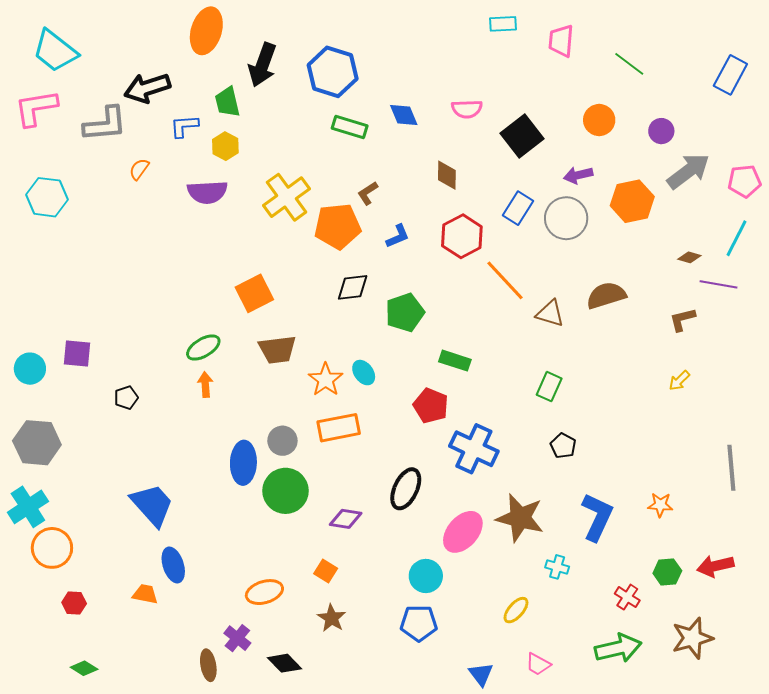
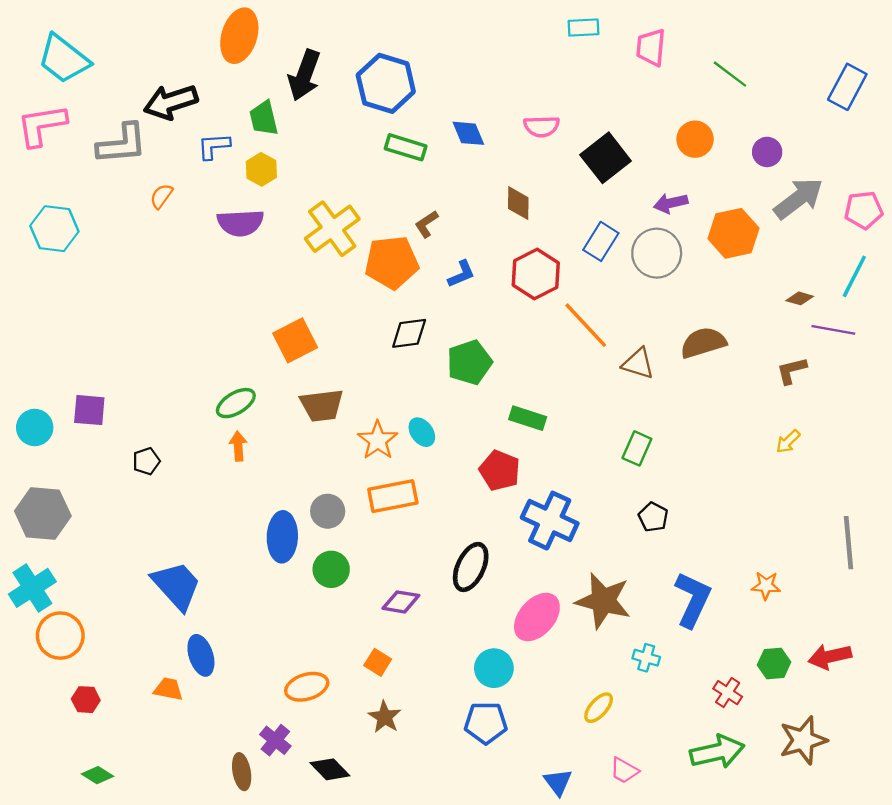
green circle: (285, 491) -> (331, 569), size x0.7

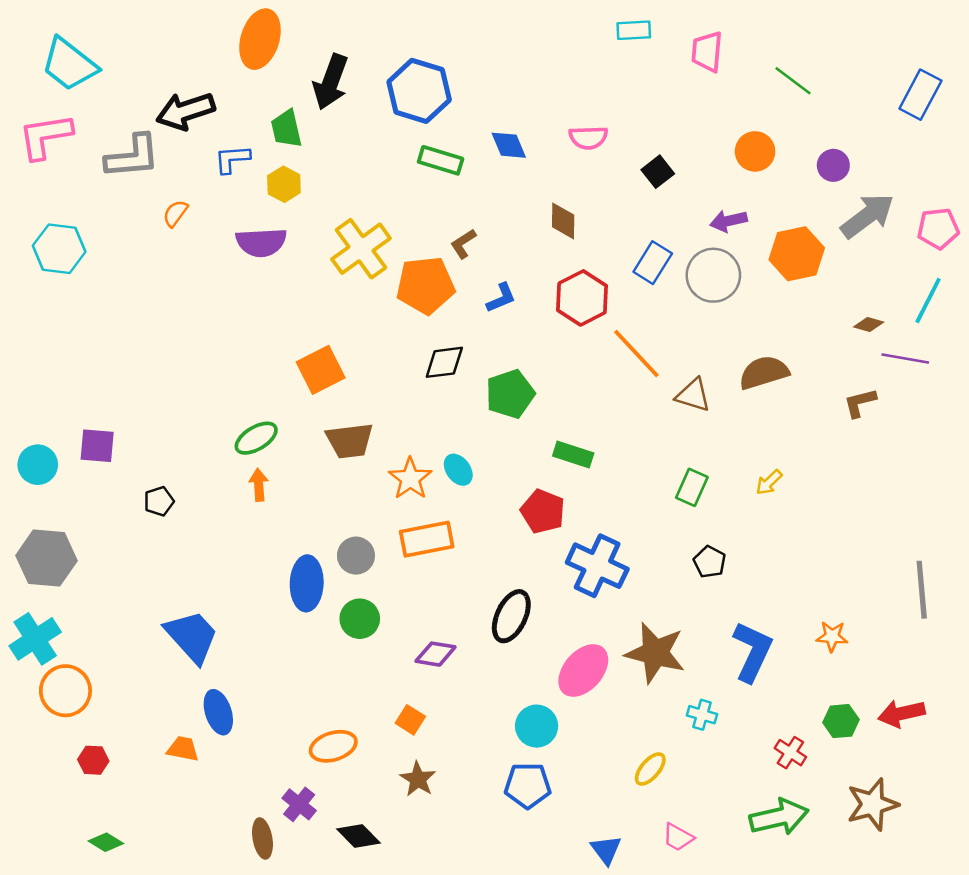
black square: (606, 158) -> (658, 172), size x0.6
yellow arrow: (788, 441) -> (769, 482), moved

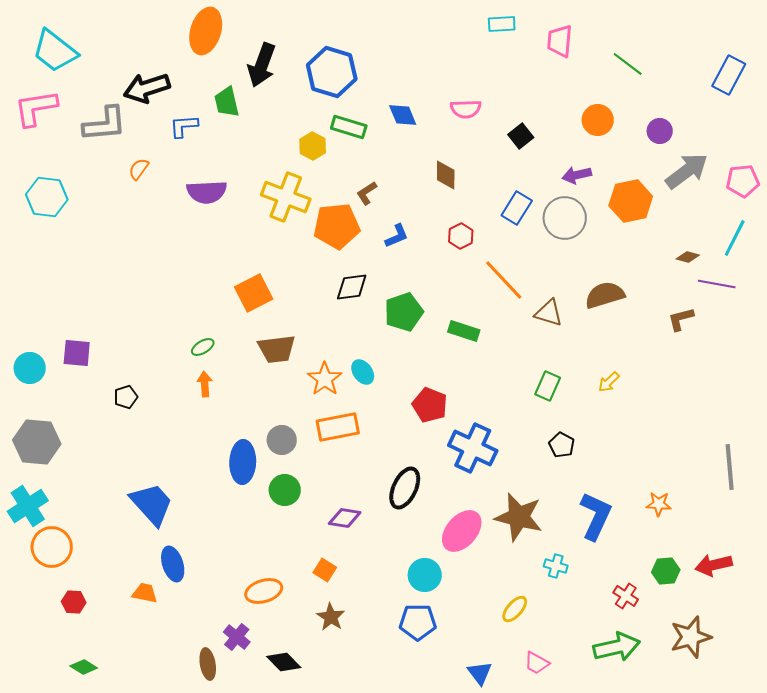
yellow hexagon: (284, 184) -> (313, 146), moved
yellow cross: (361, 249) -> (286, 197), turned -33
red hexagon: (582, 298) -> (461, 236), size x0.6
green ellipse: (256, 438) -> (203, 347), size x0.7
green rectangle: (573, 455) -> (464, 331), moved

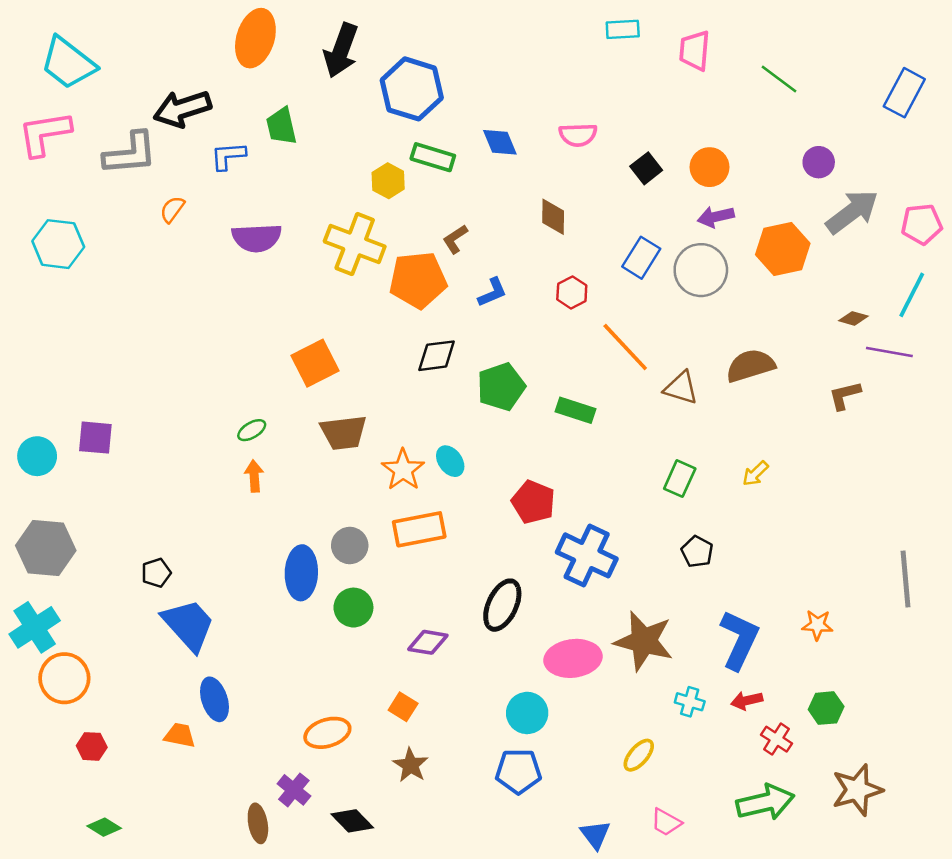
black arrow: (262, 65) -> (341, 50), moved
orange circle: (598, 120) -> (709, 167), moved
black pentagon: (126, 397) -> (156, 573), moved
pink ellipse: (462, 531) -> (573, 658), turned 42
red arrow: (714, 565) -> (747, 701), moved, size x0.7

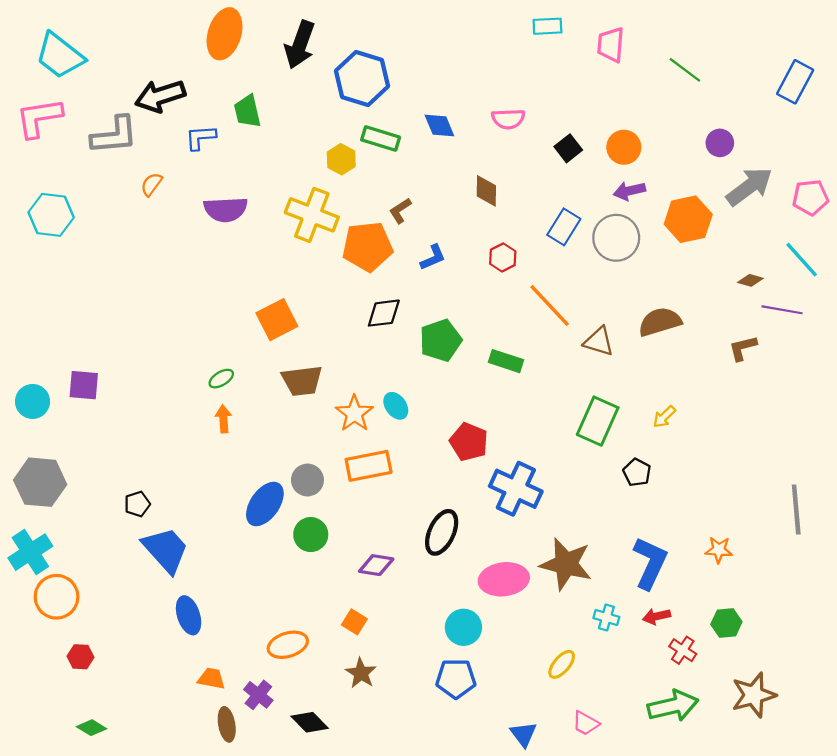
cyan line: (912, 295) -> (802, 260), turned -69
green rectangle: (680, 479) -> (598, 421), size x1.5
black pentagon: (697, 552) -> (637, 472), moved
blue ellipse: (301, 573) -> (265, 504), turned 33
orange trapezoid: (180, 735) -> (211, 679), moved

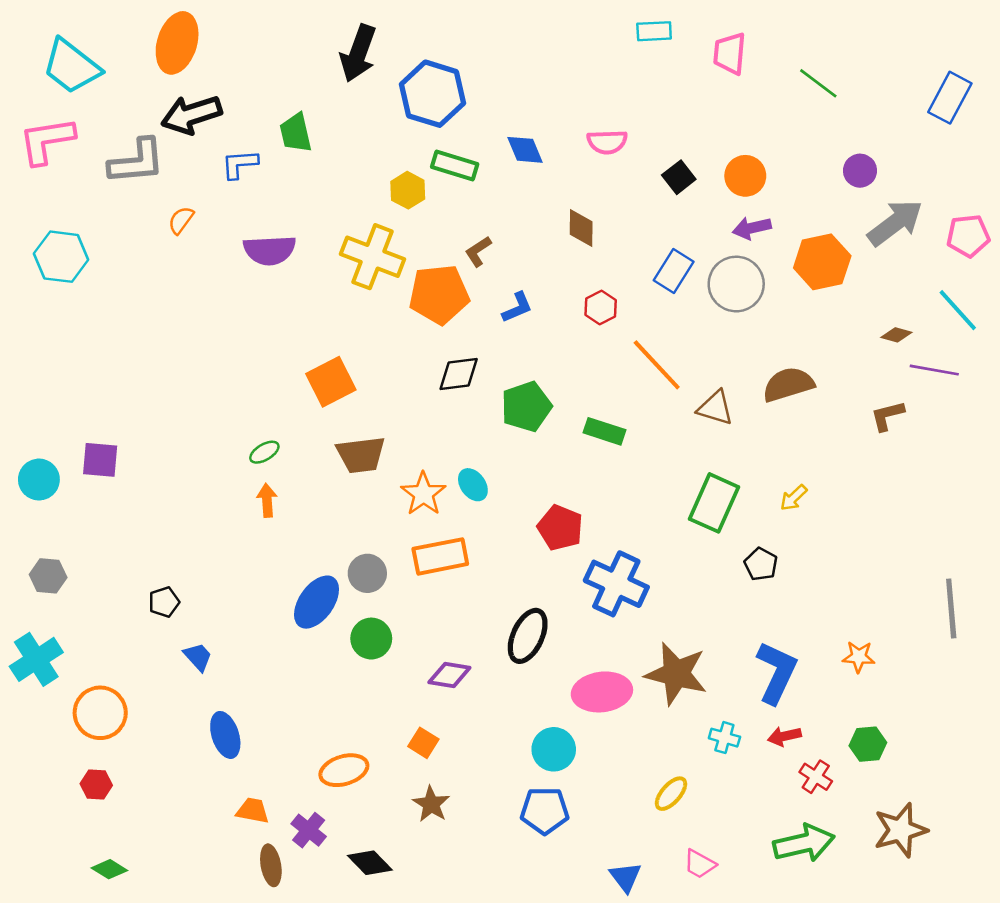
orange ellipse: (225, 34) -> (177, 43), moved
gray hexagon: (40, 482) -> (48, 576), size x0.6
blue trapezoid: (166, 550) -> (198, 657), size x0.5
orange circle: (57, 597) -> (100, 713), moved

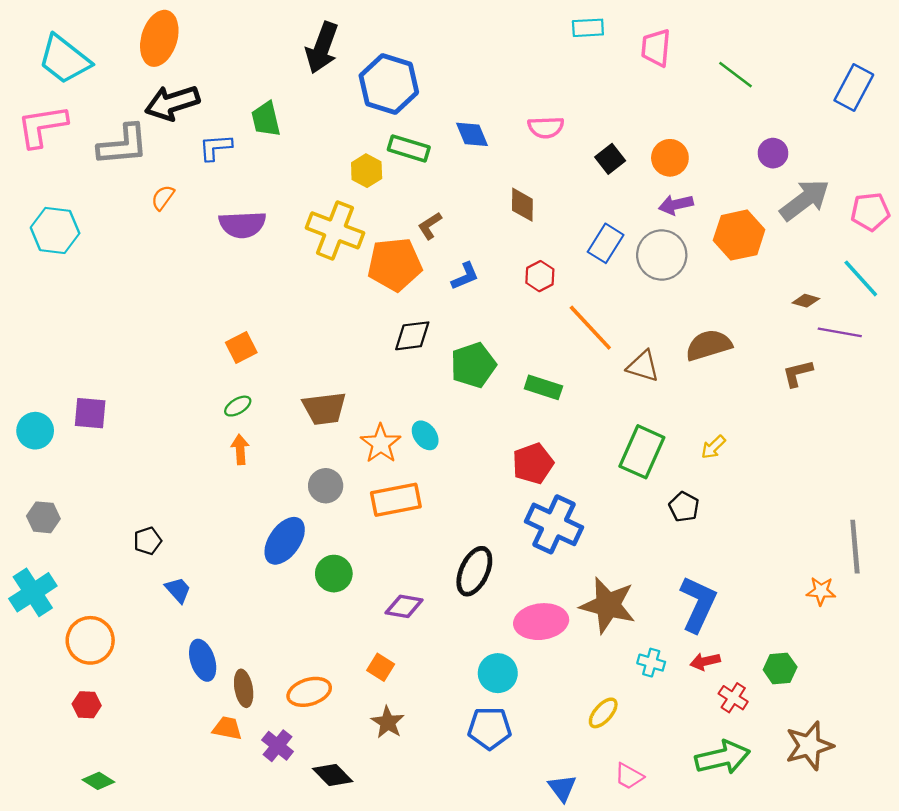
orange square: (331, 382) -> (241, 348), moved, size x0.7
red pentagon: (560, 528) -> (533, 463), moved, turned 30
gray circle: (367, 573) -> (326, 486), moved
orange star: (859, 657) -> (821, 591), moved
brown ellipse: (271, 865) -> (244, 688), moved

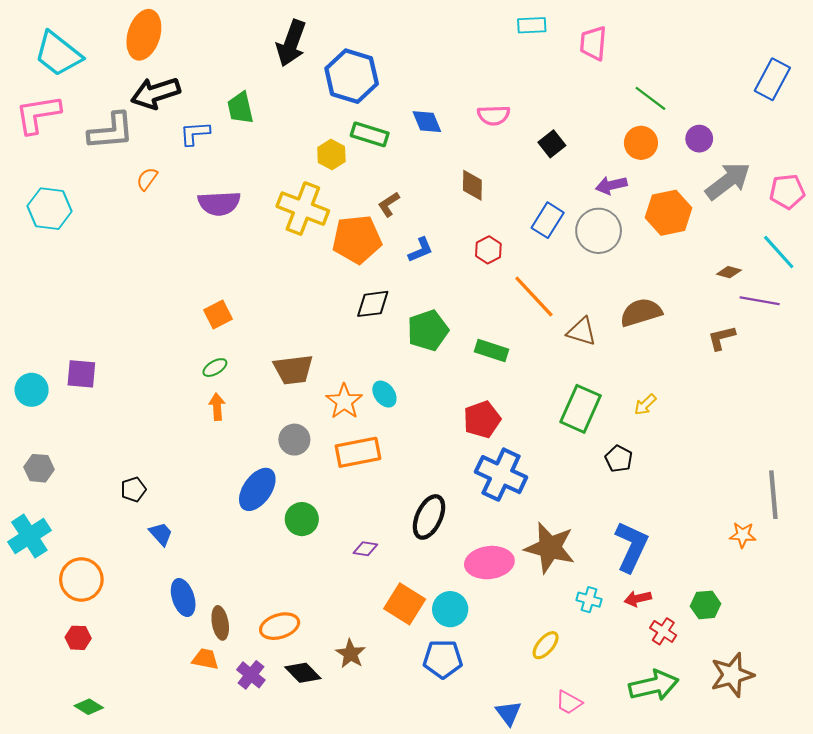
green line: (736, 75) -> (650, 98), moved
orange circle: (670, 158) -> (641, 143), moved
purple diamond: (404, 606) -> (365, 549), size x0.7
orange square: (381, 667) -> (405, 604), moved, size x1.6
black diamond: (333, 775) -> (303, 673), moved

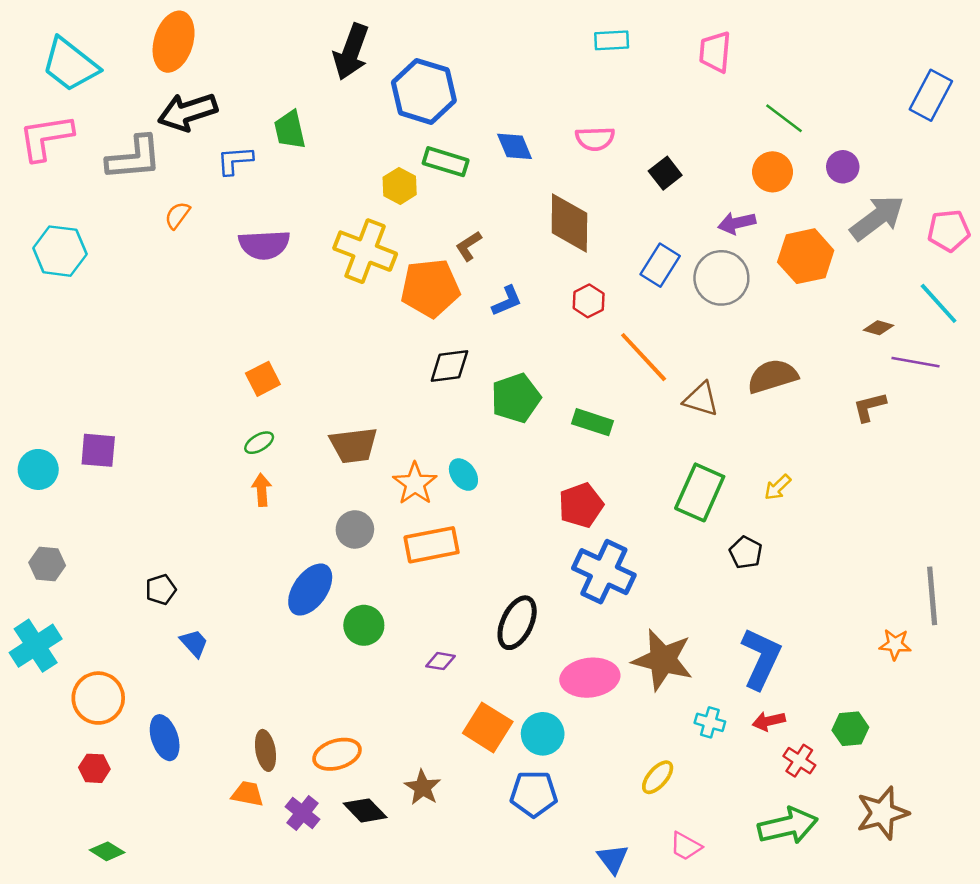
cyan rectangle: (532, 25) -> (612, 40), moved
brown diamond: (472, 185) -> (569, 223), size x1.6
blue ellipse: (183, 598) -> (165, 738), moved

